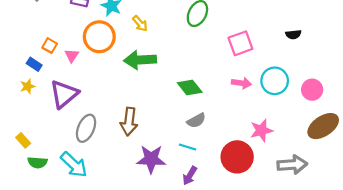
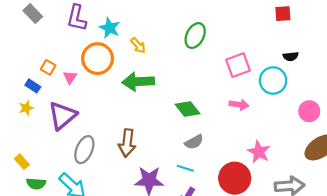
cyan circle: (275, 81) -> (273, 81), moved
pink star: (261, 130) -> (259, 152), turned -30

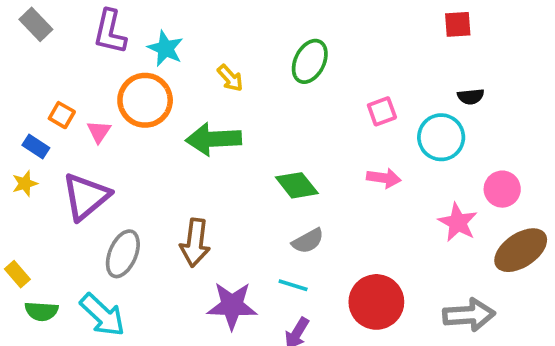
yellow arrow: (138, 45) -> (230, 78), moved
pink square: (238, 65) -> (382, 111), size x0.7
pink star: (259, 152) -> (458, 222), moved

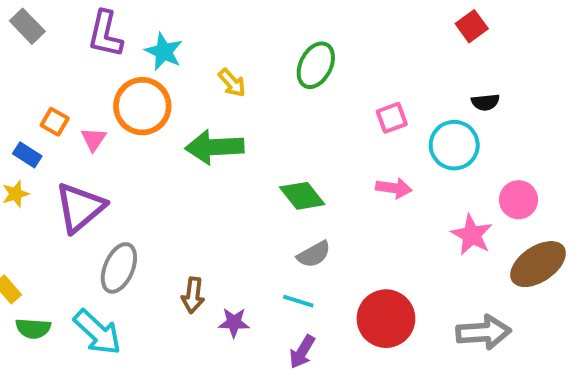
red square: (458, 24) -> (472, 26), turned -32
brown arrow: (195, 243) -> (193, 295), moved, size x0.7
purple star: (232, 306) -> (234, 323), size x0.6

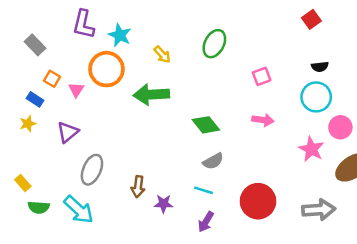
gray rectangle: (27, 26) -> (35, 45), moved
cyan circle: (454, 145) -> (316, 97), moved
purple triangle: (80, 208) -> (68, 132), size x0.7

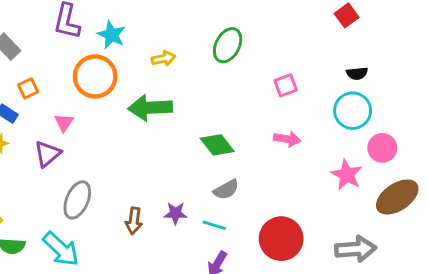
yellow arrow: (162, 55) -> (164, 59), turned -60
orange square: (52, 79) -> (28, 88), turned 35
pink triangle: (76, 90) -> (64, 123), moved
purple star: (163, 204) -> (176, 213), moved

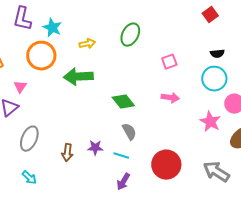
gray semicircle: (226, 190) -> (129, 132), turned -90
cyan arrow: (61, 249) -> (29, 178), moved, size x0.6
gray arrow: (356, 249) -> (216, 172), turned -144

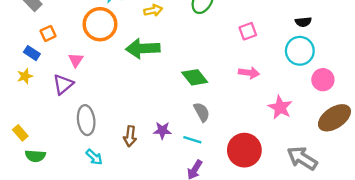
pink star: (210, 122) -> (280, 107), moved
gray ellipse: (29, 139) -> (86, 120), turned -30
cyan arrow: (29, 178) -> (94, 157), moved

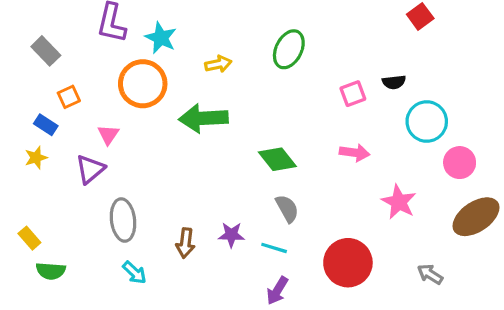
black semicircle: (303, 22) -> (394, 82), moved
gray arrow: (302, 158) -> (430, 274), size x0.6

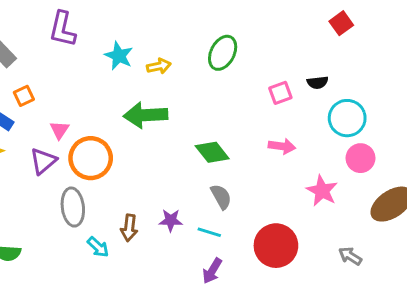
cyan star: (161, 38) -> (119, 56), moved
orange circle: (143, 84) -> (91, 158), moved
pink circle: (460, 163) -> (360, 158), moved
cyan arrow: (134, 273) -> (98, 247), moved

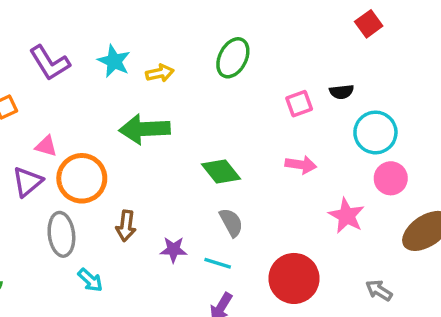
purple L-shape: (62, 29) -> (50, 63), moved, turned -45
pink triangle: (59, 130) -> (46, 146), turned -48
brown arrow: (129, 228) -> (126, 226), moved

